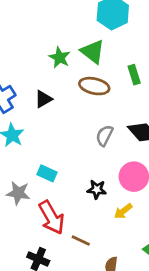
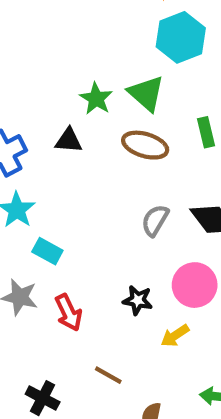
black triangle: (43, 99) -> (69, 140), moved, turned 30
cyan rectangle: (47, 173) -> (47, 251), moved
red arrow: (52, 217) -> (69, 313), moved, size x0.7

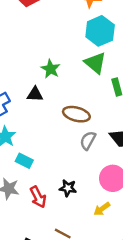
green triangle: (146, 93) -> (95, 63), moved
brown ellipse: (145, 145) -> (76, 114), moved
black star: (138, 300) -> (68, 188), moved

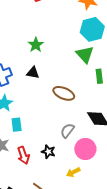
green star: (51, 69) -> (36, 45), moved
gray semicircle: (88, 140) -> (67, 131), moved
cyan rectangle: (24, 161) -> (17, 125), turned 48

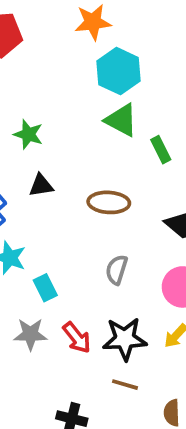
gray semicircle: (67, 131) -> (117, 270), moved
black star: (48, 152) -> (125, 339), moved, size x1.6

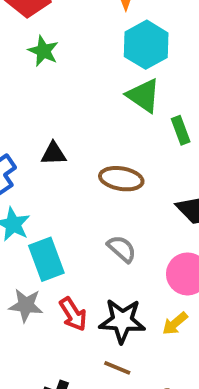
green star: (28, 134) -> (43, 51), moved
gray semicircle: (117, 270) -> (122, 249), turned 108
cyan rectangle: (45, 288) -> (46, 259), size x1.5

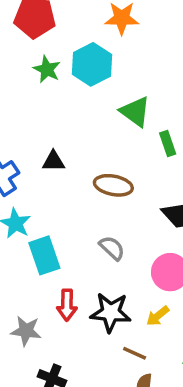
cyan hexagon: (146, 45) -> (92, 64), moved
gray star: (26, 305) -> (26, 331), moved
red arrow: (73, 314) -> (67, 305), turned 32
brown line: (117, 368) -> (135, 353), moved

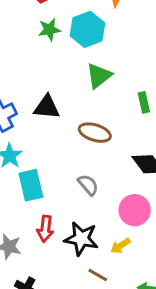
green star: (47, 69) -> (49, 30), turned 30
green triangle: (135, 112) -> (99, 76), moved, turned 40
black triangle: (53, 161) -> (47, 107), size x1.4

